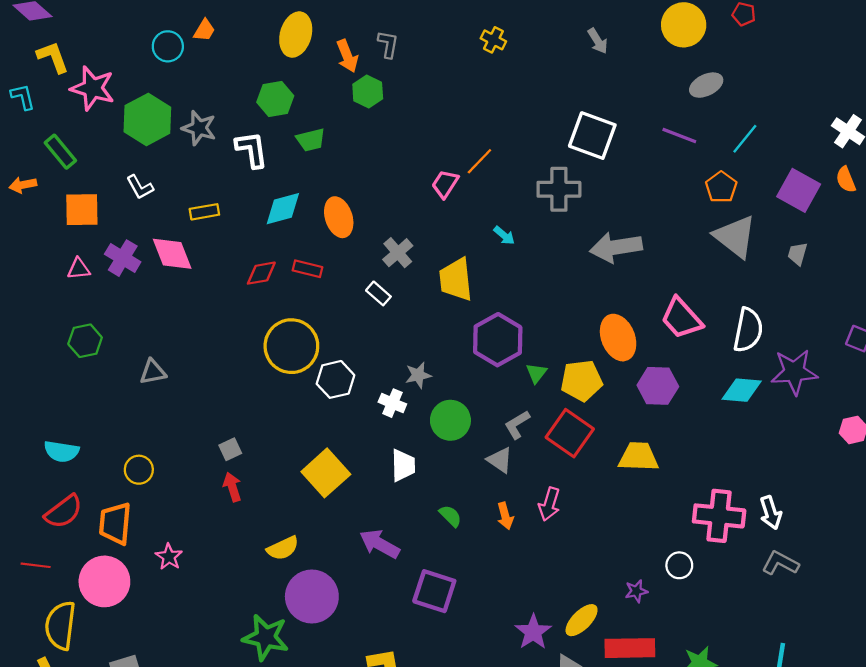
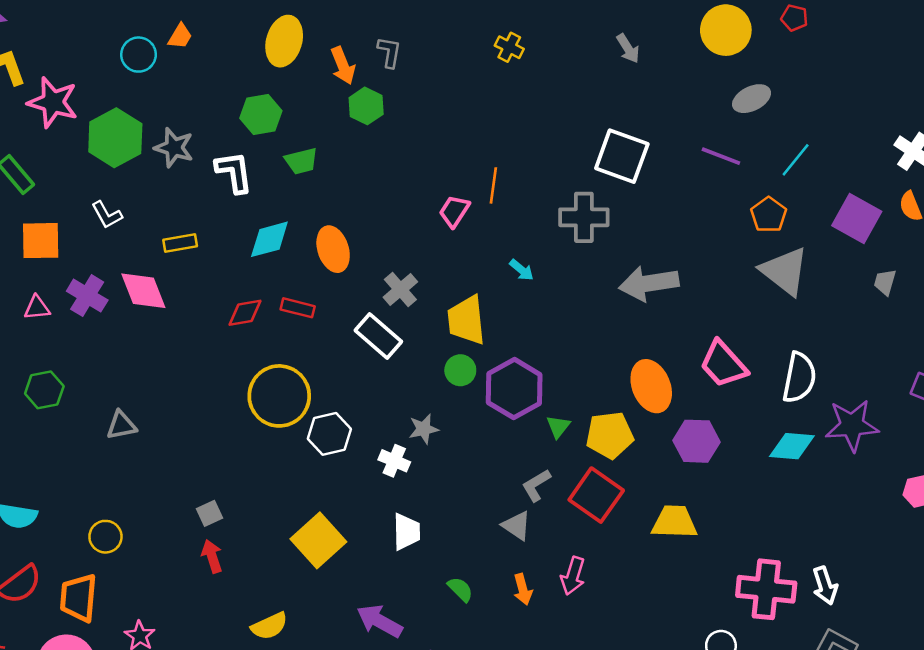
orange line: (479, 161) -> (493, 185), turned -36
gray trapezoid: (798, 254) -> (885, 282), moved
white rectangle: (378, 293) -> (378, 336), size x1.6
green circle: (450, 420) -> (460, 370), moved, size x0.7

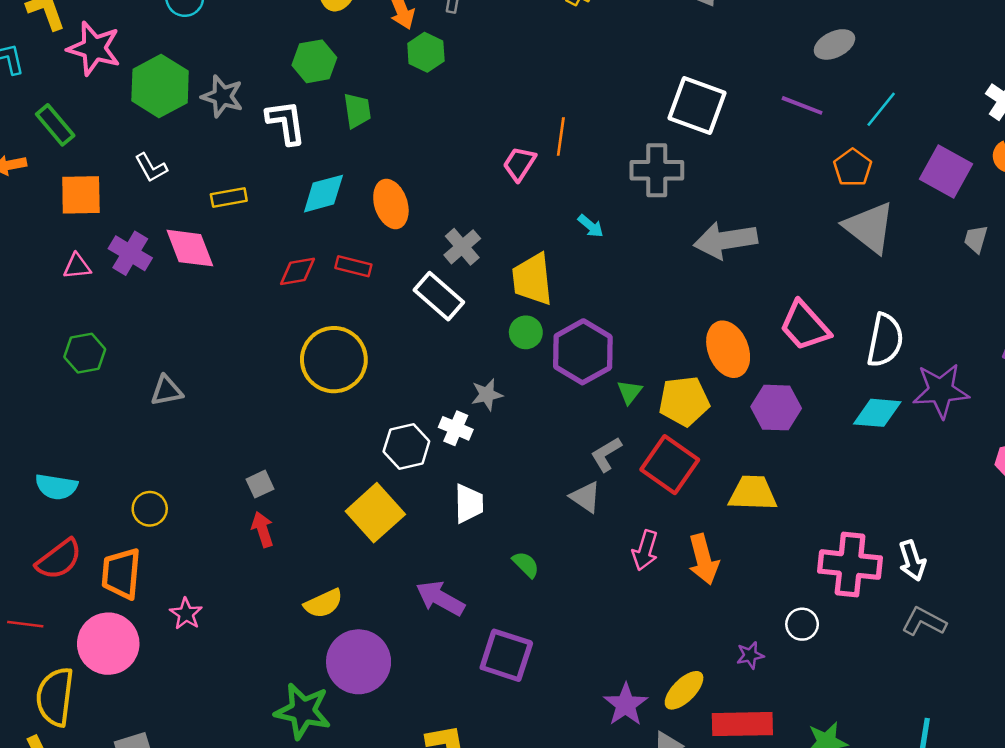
green trapezoid: (301, 161) -> (357, 111), turned -84
white hexagon: (329, 434) -> (406, 446), moved
orange arrow: (523, 589) -> (703, 559), moved, size x1.5

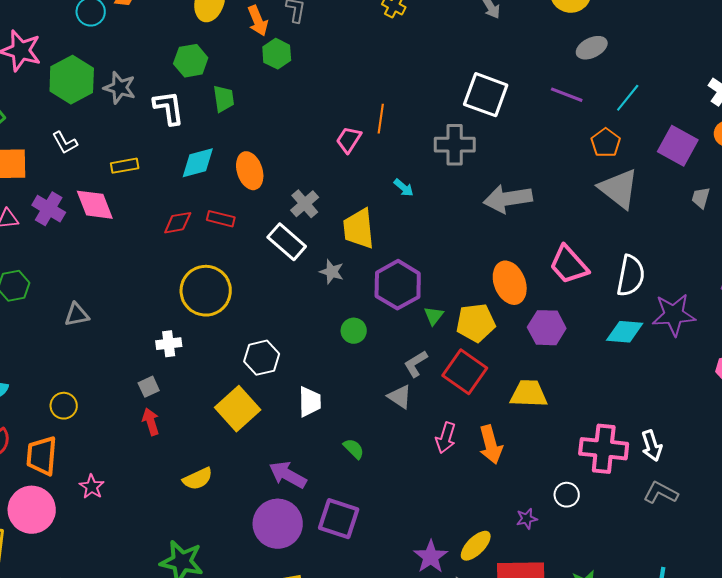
green circle: (526, 332) -> (354, 331), moved
gray star: (487, 395) -> (332, 272), moved, turned 30
white cross: (456, 428) -> (169, 344), moved, turned -30
purple circle: (359, 662) -> (278, 524), moved

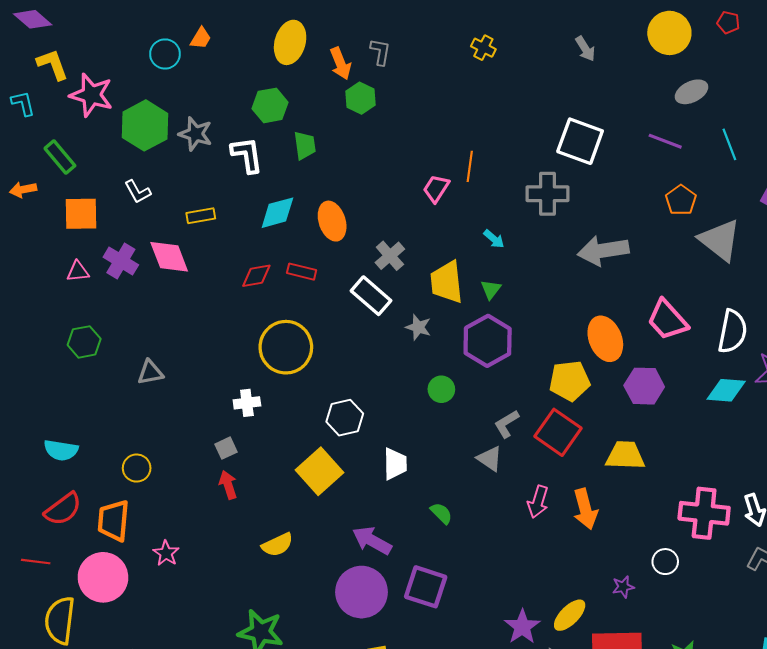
cyan line: (628, 98) -> (729, 144), turned -60
orange pentagon: (606, 143) -> (681, 200), moved
green triangle: (434, 316) -> (491, 289), moved

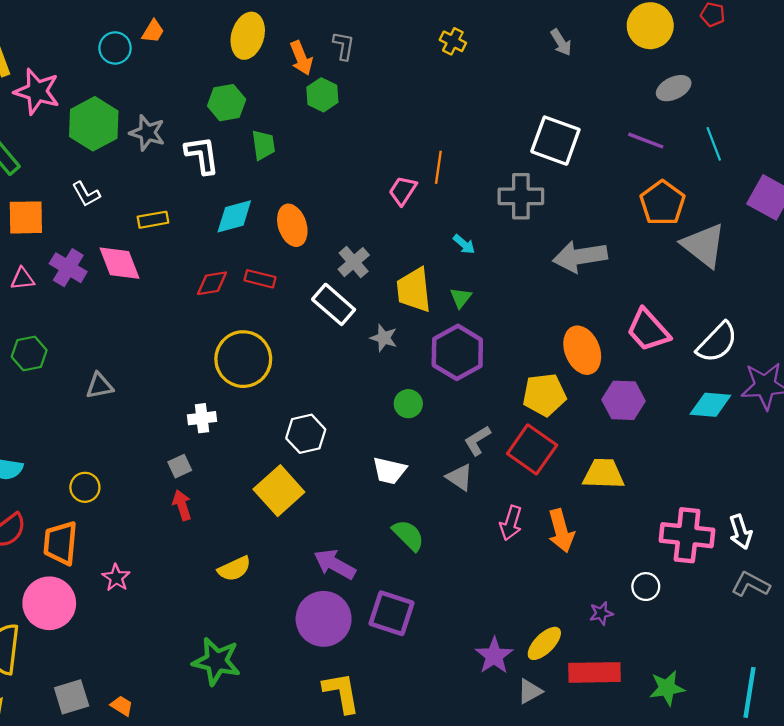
orange pentagon: (681, 200) -> (662, 203), size x1.4
white semicircle: (732, 331) -> (717, 342), turned 33
white trapezoid: (395, 464) -> (389, 471), moved, turned 104
green semicircle: (441, 513) -> (408, 535), size x1.4

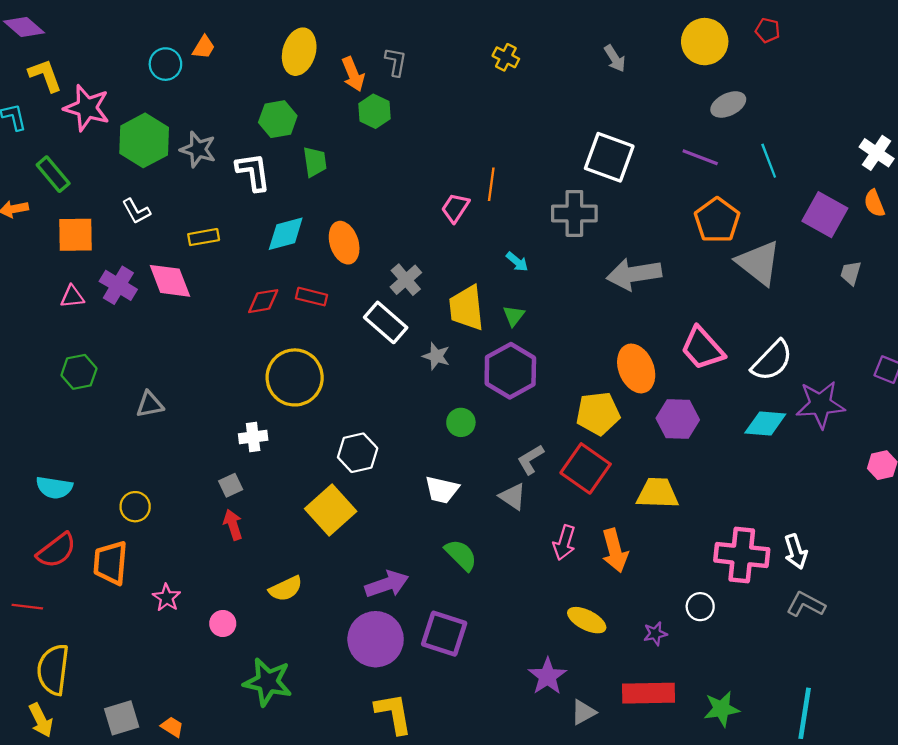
purple arrow: (335, 564) -> (387, 584), turned 132
pink circle: (49, 603) -> (223, 623), moved, size x0.5
yellow ellipse: (544, 643) -> (587, 620), moved, turned 72

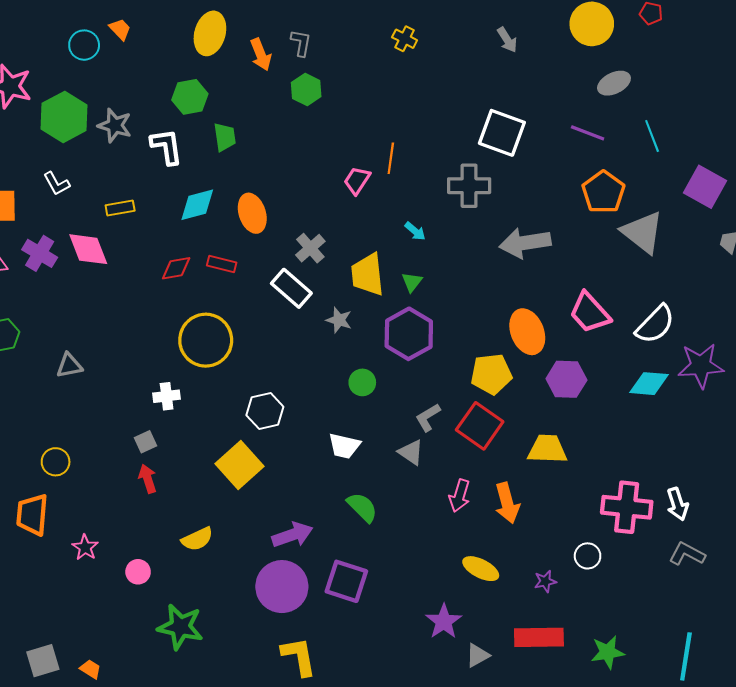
orange trapezoid: (204, 47) -> (120, 29), turned -75
green hexagon: (374, 111) -> (306, 89), moved

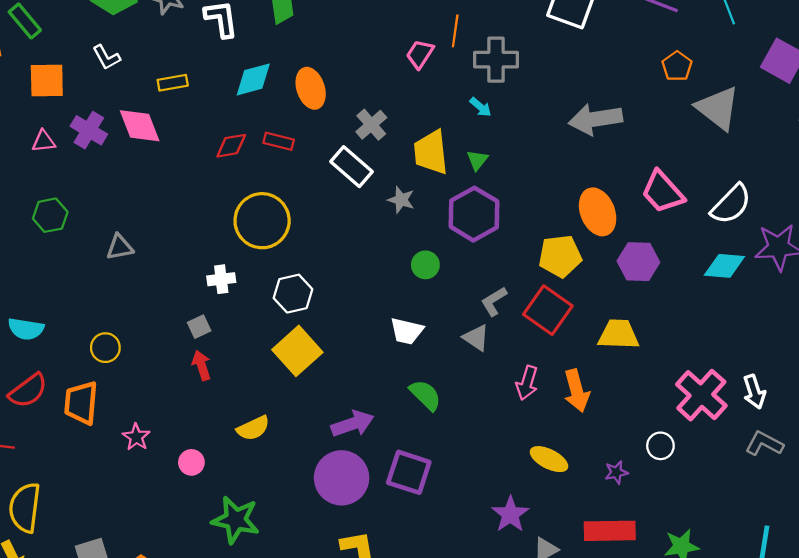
gray cross: (469, 186) -> (496, 60), moved
orange pentagon: (603, 192) -> (677, 66), size x0.7
white hexagon: (265, 411) -> (293, 294), moved
pink cross: (627, 507) -> (701, 395), turned 36

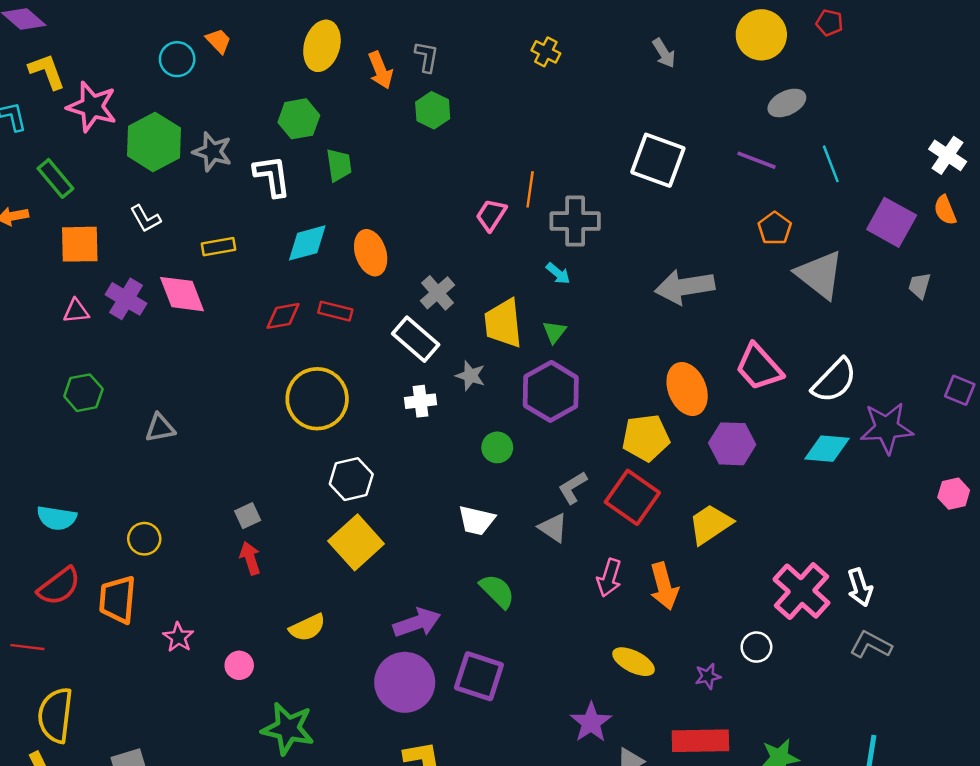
white cross: (221, 279) -> (421, 401), moved
yellow trapezoid: (619, 334) -> (710, 524), turned -36

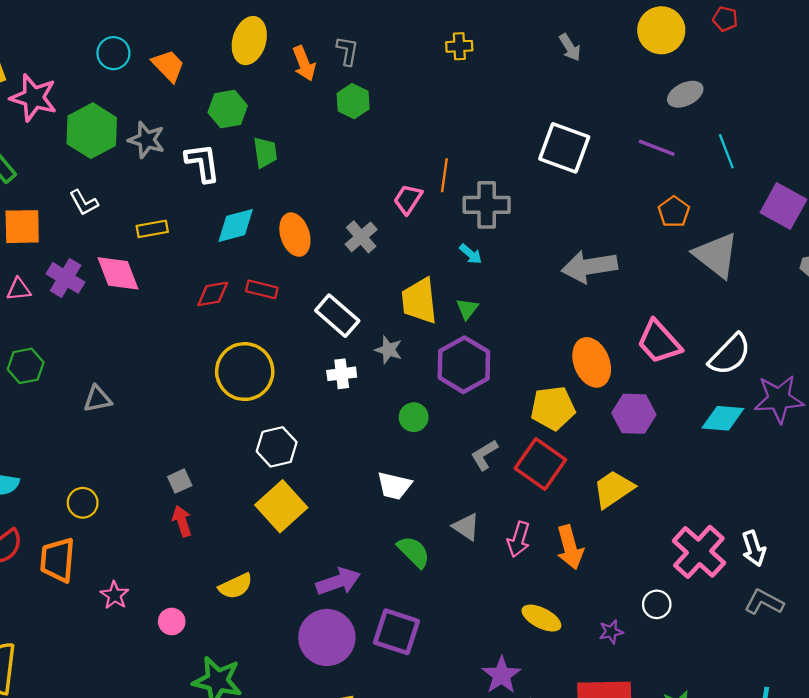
orange trapezoid: (219, 41) -> (168, 66), moved, size x1.4
yellow cross: (546, 52) -> (459, 46), turned -30
gray cross: (438, 293) -> (361, 237), moved
gray triangle: (553, 528) -> (466, 527), moved

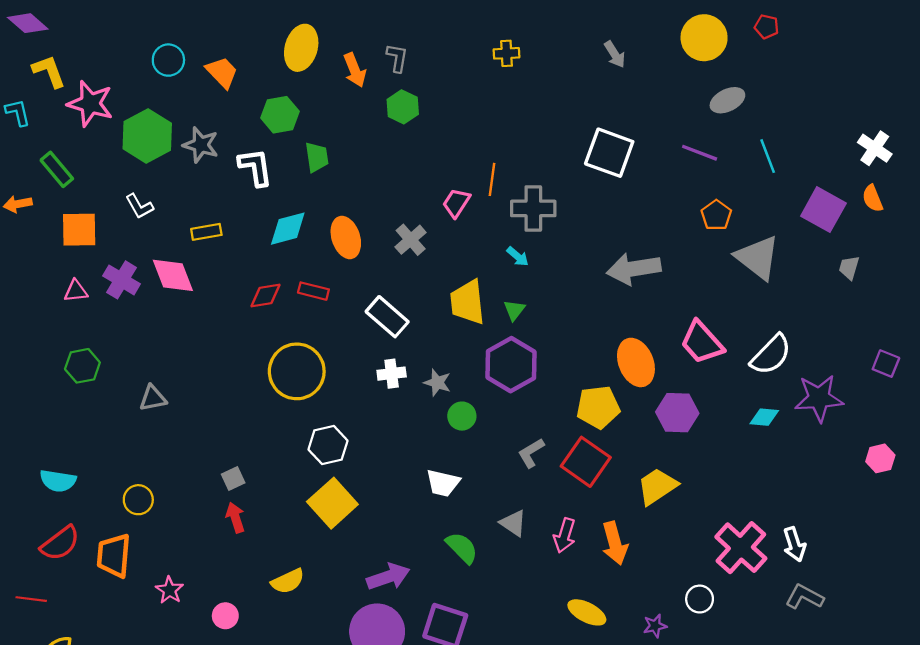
gray star: (389, 350) -> (437, 383), moved
cyan diamond: (723, 418) -> (764, 417), size x0.7

